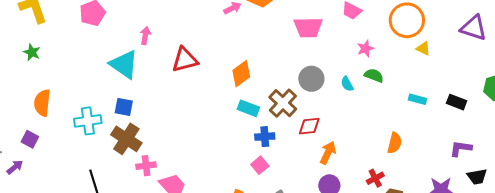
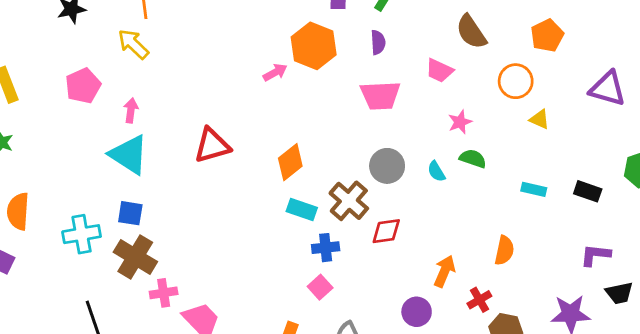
orange circle: (407, 20) -> (516, 81), size x0.7
pink arrow: (145, 36) -> (131, 110), moved
orange arrow: (328, 153) -> (445, 271), moved

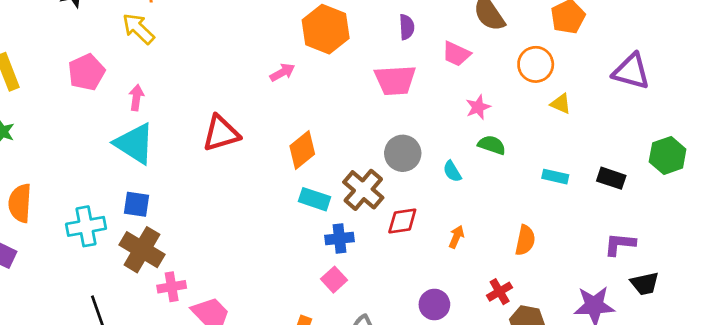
purple semicircle: (378, 42) -> (407, 27), moved
pink arrow: (275, 72) -> (282, 72), moved
cyan semicircle: (436, 171) -> (452, 171), moved
orange arrow: (445, 271) -> (456, 237), moved, size x0.7

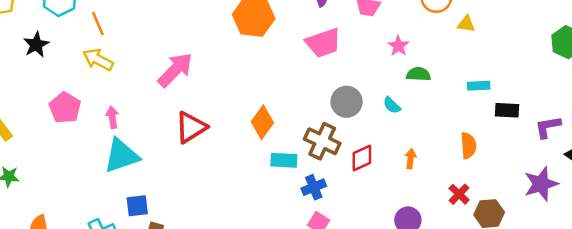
pink arrow: (282, 72) -> (175, 70), moved, size x1.8
cyan triangle: (135, 143) -> (121, 156), turned -36
black rectangle: (611, 178) -> (507, 110), moved

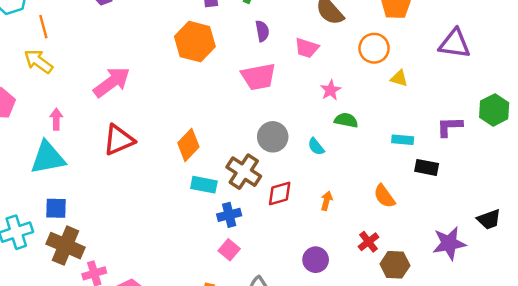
pink arrow: (112, 117) -> (56, 119), moved
purple L-shape: (548, 127) -> (450, 127), moved
orange semicircle: (468, 146) -> (384, 196), turned 140

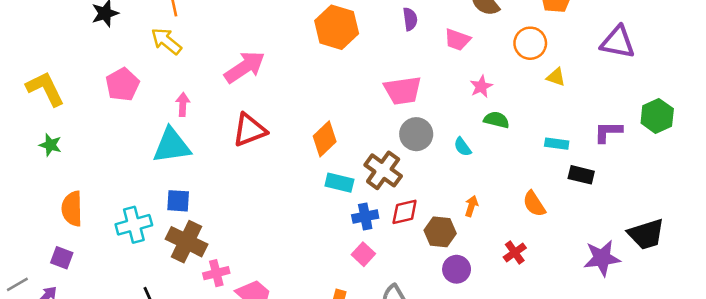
pink trapezoid: (258, 77) -> (403, 90), moved
red diamond: (280, 193) -> (405, 212), moved
black trapezoid: (489, 219) -> (646, 234), size x1.4
brown hexagon: (395, 265) -> (440, 232), moved

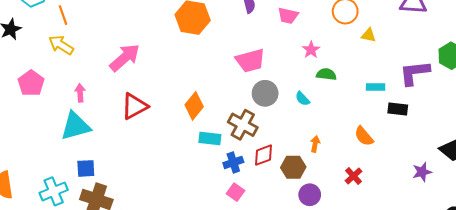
purple L-shape: (608, 132) -> (415, 73), size x1.4
purple star: (602, 258) -> (422, 172), size x0.7

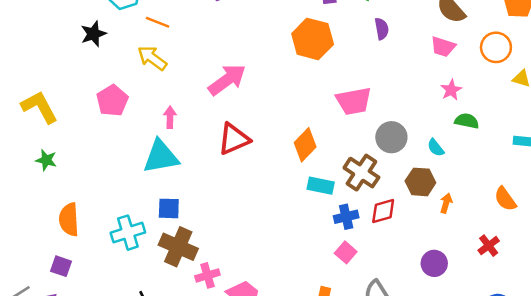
orange line: (63, 15) -> (158, 22), turned -54
pink trapezoid: (288, 16) -> (443, 47), moved
pink trapezoid: (250, 61) -> (354, 101), moved
brown hexagon: (293, 167) -> (420, 182), moved

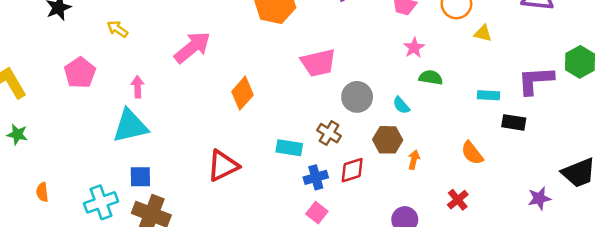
yellow arrow: (152, 58) -> (117, 29), size x0.7
red triangle: (234, 139) -> (223, 166), moved
orange diamond: (305, 145) -> (242, 93), moved
brown cross: (361, 173) -> (329, 133), size x0.7
orange semicircle: (69, 220) -> (42, 192), size x0.6

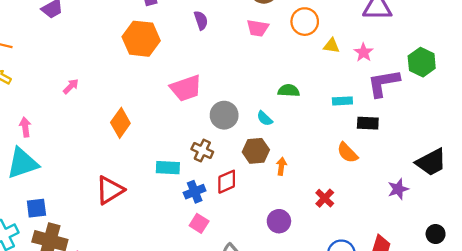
pink arrow: (192, 47) -> (71, 86), size x0.5
pink star: (414, 48) -> (364, 52), moved
orange semicircle: (472, 153) -> (347, 153), moved

